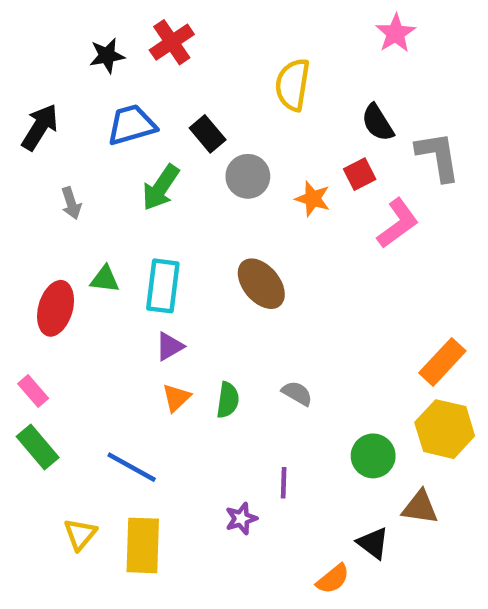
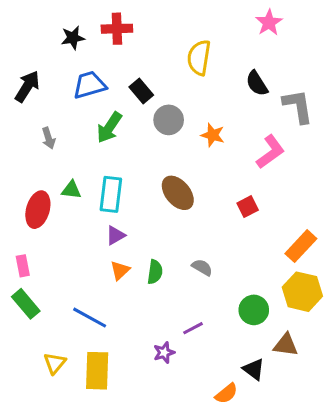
red cross: (172, 42) -> (117, 29), turned 32
red square: (360, 174) -> (248, 207), moved
pink rectangle: (33, 391) -> (23, 266), turned 30
purple line: (284, 483) -> (193, 328), turned 60

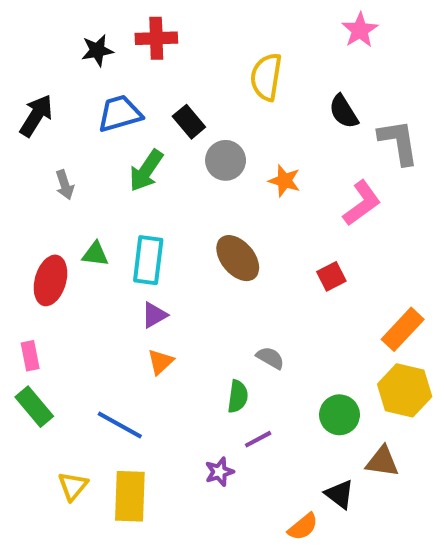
green semicircle: (155, 272) -> (238, 396), moved

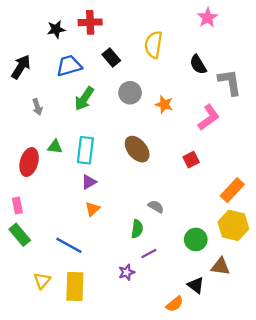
black rectangle: (189, 122) -> (111, 58), moved

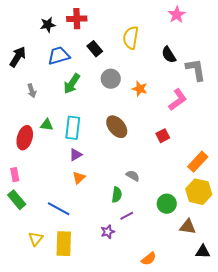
black triangle: (196, 285) -> (203, 252), moved, turned -35

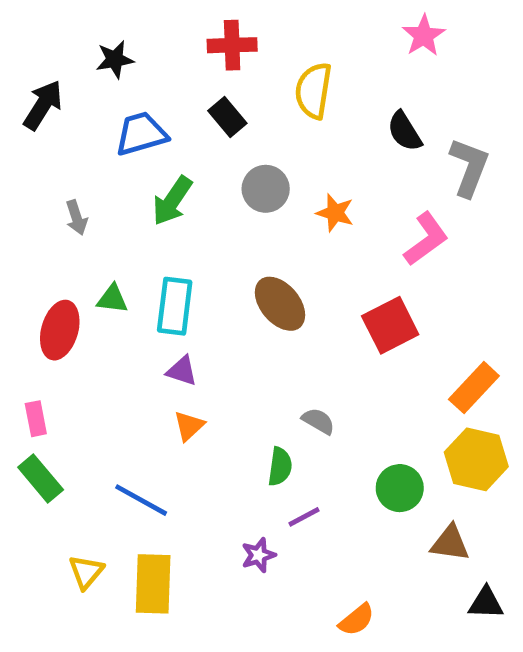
red cross: (77, 19) -> (232, 45), moved
black arrow: (18, 57) -> (43, 105), moved
gray L-shape: (196, 70) -> (469, 167), turned 30
red square: (163, 136) -> (390, 325), size x1.6
purple triangle: (76, 155) -> (182, 371), turned 48

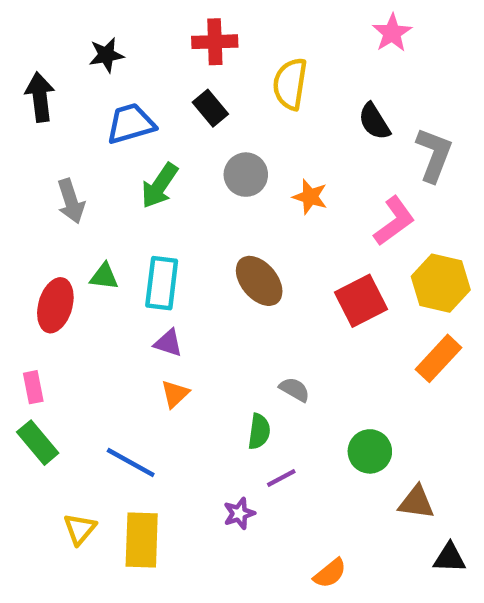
black arrow: (43, 105) -> (40, 97), turned -39
gray arrow: (77, 218) -> (71, 201), size x1.4
yellow hexagon: (476, 459) -> (441, 283), moved

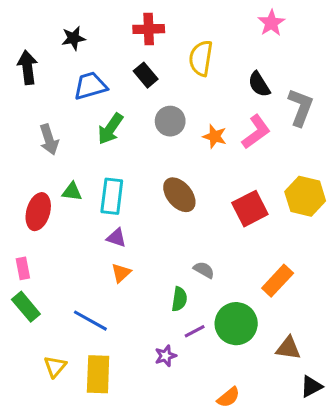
pink L-shape: (394, 221) -> (256, 132), moved
orange rectangle: (439, 358) -> (278, 281), moved
green circle: (370, 451) -> (236, 324), moved, size x1.4
black triangle: (450, 558) -> (311, 387), turned -30

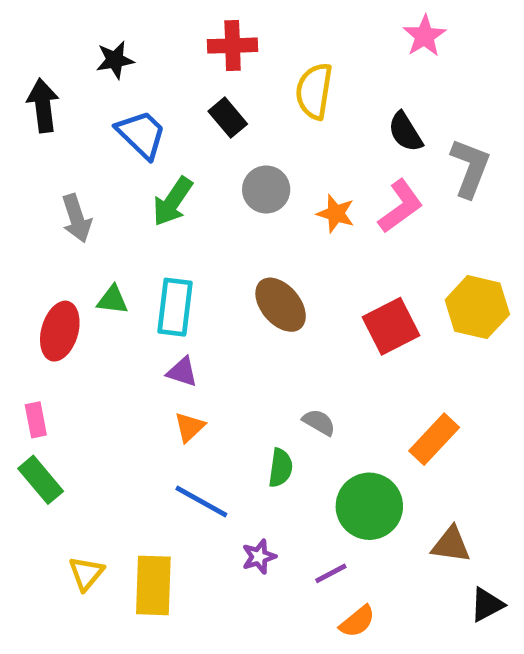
blue trapezoid: (90, 86) -> (141, 134), turned 60
blue line: (90, 321) -> (201, 501), moved
purple line: (195, 331) -> (331, 573), moved

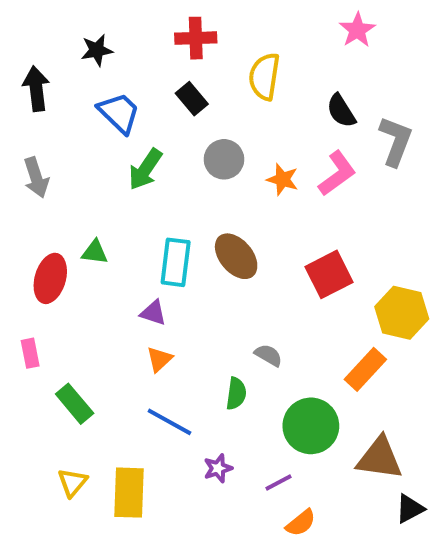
gray arrow: (77, 218) -> (36, 177), moved
cyan rectangle: (175, 307) -> (176, 262), moved
yellow hexagon: (477, 307) -> (402, 313), moved
green rectangle: (41, 480) -> (75, 404), moved
brown triangle: (451, 545) -> (380, 458), size x1.4

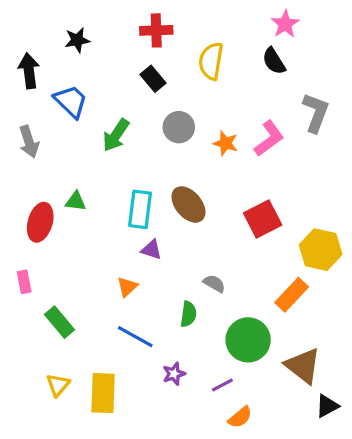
black semicircle: (341, 111) -> (274, 61), moved
blue trapezoid: (119, 113) -> (71, 101), moved
purple triangle: (153, 313) -> (151, 250), moved
brown triangle: (380, 458) -> (303, 366), turned 30

